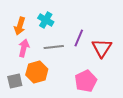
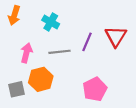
orange arrow: (20, 26) -> (14, 15), moved
red triangle: (102, 48) -> (116, 36), moved

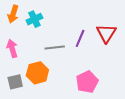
cyan cross: (51, 22) -> (34, 19), moved, turned 35
pink arrow: (26, 53) -> (12, 48), moved, turned -30

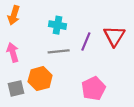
cyan cross: (34, 19) -> (57, 25), moved, turned 35

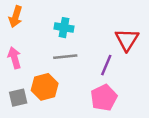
purple line: (86, 41) -> (106, 65), moved

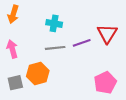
purple line: (106, 65) -> (82, 43), moved, turned 48
pink pentagon: (104, 98) -> (105, 83), moved

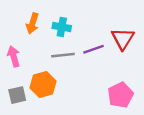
orange arrow: (13, 14) -> (32, 23), moved

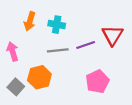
gray square: (17, 95) -> (16, 87), turned -35
pink pentagon: (120, 95) -> (97, 82), moved

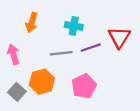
cyan cross: (57, 25) -> (74, 26), moved
pink pentagon: (97, 82) -> (84, 86), moved

